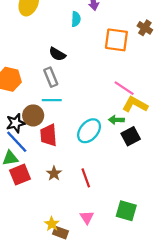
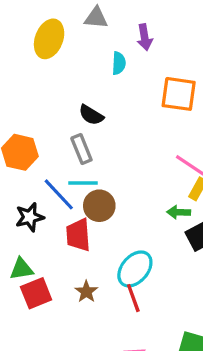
brown circle: (33, 115) -> (99, 206), moved
cyan ellipse: (89, 131) -> (135, 269), moved
blue line: (17, 142) -> (59, 194), moved

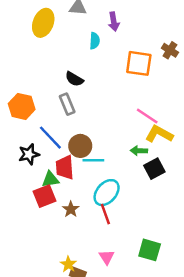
cyan line: (83, 183) -> (93, 160), moved
green triangle: (22, 269) -> (50, 179), moved
red square: (36, 293) -> (44, 196), moved

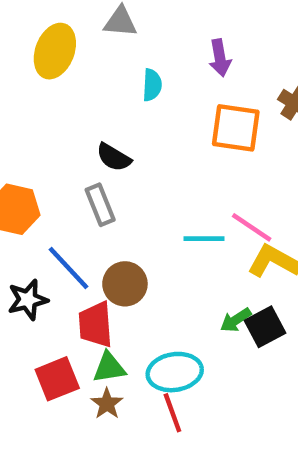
purple arrow: (114, 22) -> (220, 58), moved
green arrow: (139, 151) -> (236, 320), moved, turned -35
cyan line: (93, 160) -> (204, 239), moved
green triangle: (50, 179) -> (109, 367), moved
cyan ellipse: (107, 193) -> (175, 372), turned 40

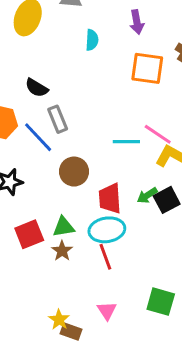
black semicircle: (114, 157) -> (37, 88), moved
blue line: (68, 268) -> (38, 137), moved
red trapezoid: (96, 325) -> (110, 198), moved

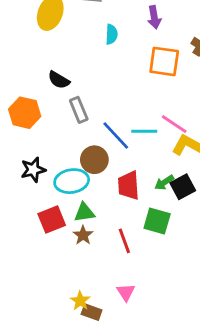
blue line: (38, 137) -> (116, 135), moved
cyan ellipse: (107, 230) -> (72, 181), moved
green square: (161, 302) -> (157, 221), moved

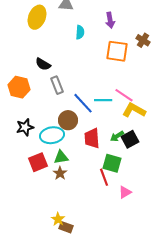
red line: (124, 241) -> (104, 177), moved
pink triangle: (126, 292) -> (125, 192), moved, turned 32

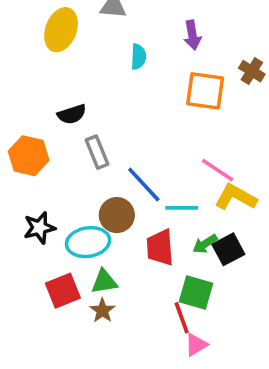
black semicircle: (43, 64) -> (72, 114), turned -49
cyan line: (103, 100) -> (182, 208), moved
pink triangle: (125, 192) -> (196, 345), moved

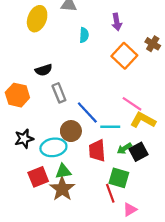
orange square: (205, 91) -> (124, 56), turned 35
brown star: (102, 310) -> (62, 189), size x1.6
pink triangle: (196, 345) -> (130, 210), moved

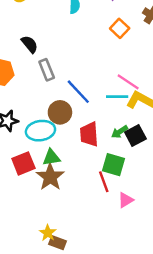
orange square: (124, 56) -> (120, 28), size x0.7
black semicircle: (44, 70) -> (30, 44), turned -112
cyan line: (110, 127) -> (117, 97), moved

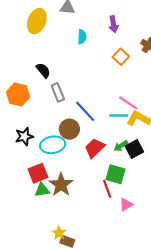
red trapezoid: (89, 134) -> (95, 148), turned 50
green triangle: (51, 157) -> (42, 190), moved

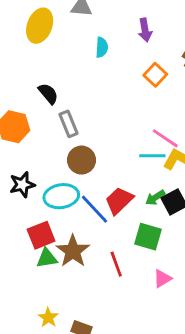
blue line: (85, 111) -> (95, 209), moved
brown circle: (69, 129) -> (82, 160), moved
red line: (107, 189) -> (116, 264), moved
yellow star: (59, 233) -> (48, 318), moved

